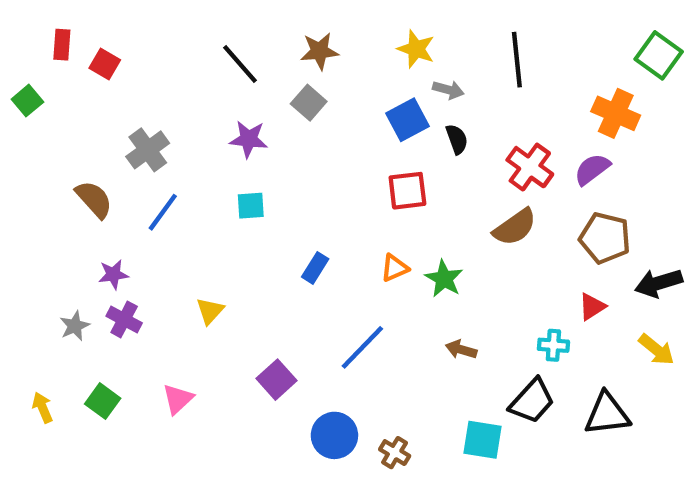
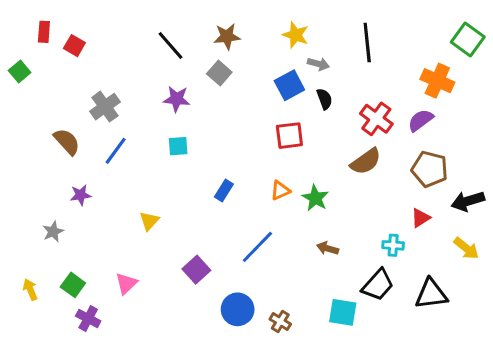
purple cross: (124, 319) -> (88, 318), moved

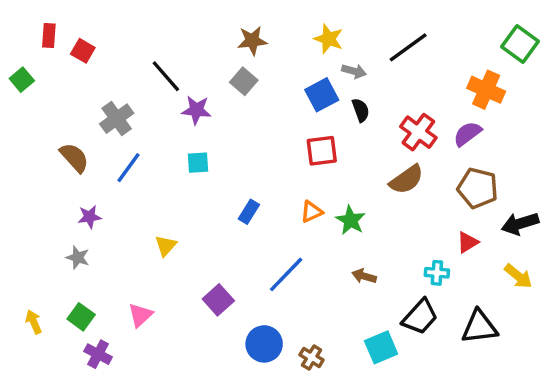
black line: (367, 43) -> (408, 47), turned 60
black line: (171, 46) -> (166, 76), moved
gray star: (53, 232) -> (78, 258), moved, turned -30
cyan square: (343, 312) -> (381, 347), turned -32

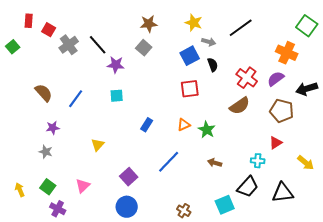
gray cross: (117, 119) -> (69, 45), moved
black arrow: (520, 224) -> (307, 89), moved
blue circle: (264, 344) -> (127, 207), moved

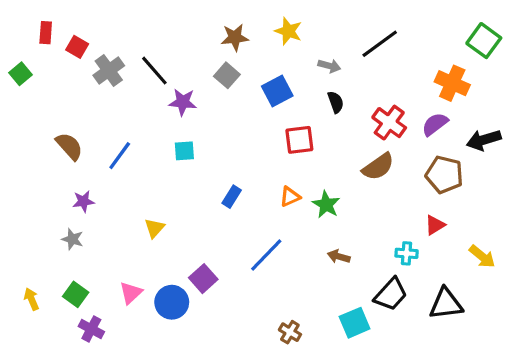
yellow star: (194, 23) -> (288, 31), moved
blue square: (190, 56) -> (277, 91), moved
blue circle: (127, 207) -> (172, 302), moved

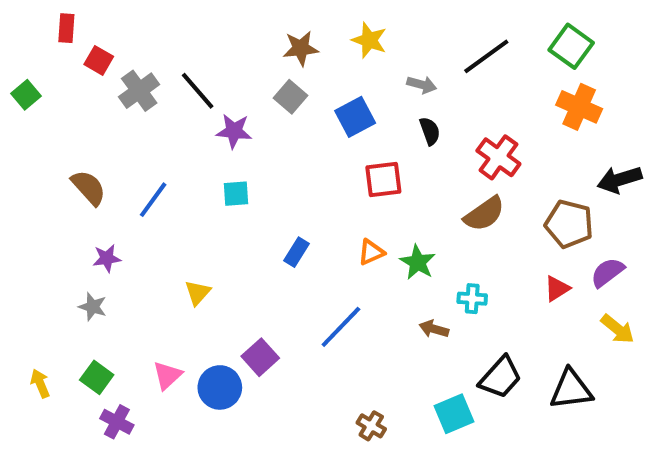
red rectangle: (46, 33) -> (66, 28), moved
green square: (484, 41) -> (571, 46), moved
purple semicircle: (435, 124) -> (607, 272), moved
cyan cross: (407, 253) -> (472, 299), moved

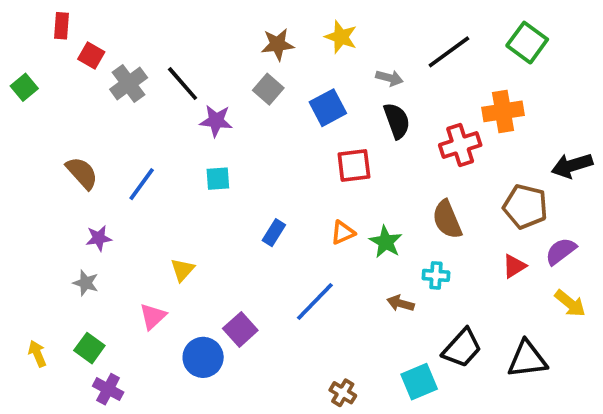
orange cross: (579, 107) -> (503, 111), moved, turned -33
black semicircle: (430, 131) -> (397, 121), size x1.4
red cross: (498, 157) -> (460, 145), turned 36
brown semicircle: (484, 214) -> (447, 220), moved, turned 102
pink triangle: (167, 375) -> (153, 316), moved

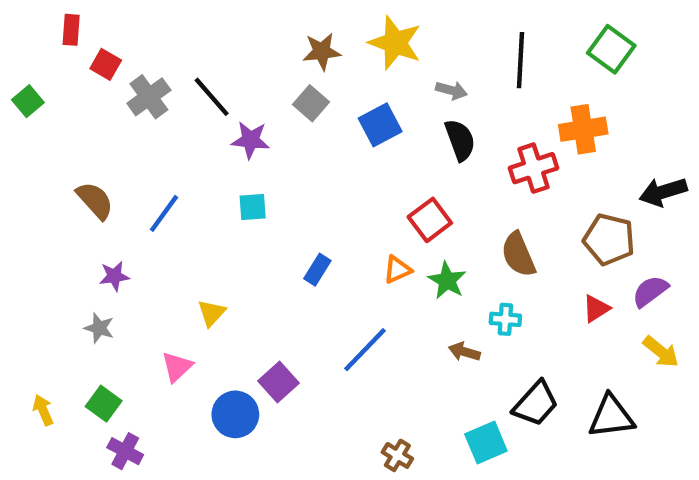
yellow star: (341, 37) -> (395, 43), size x1.4
black line: (449, 52) -> (521, 60), turned -51
red square: (354, 165) -> (430, 220), moved, turned -30

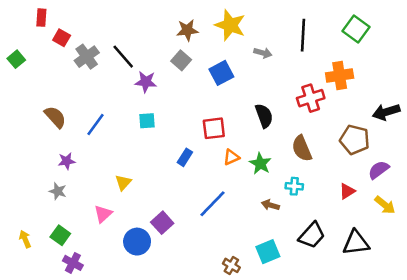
black semicircle: (460, 140) -> (264, 116), moved
red square: (430, 220) -> (214, 128), moved, turned 30
red triangle: (596, 309) -> (347, 191), moved
cyan square: (486, 442) -> (268, 252), moved

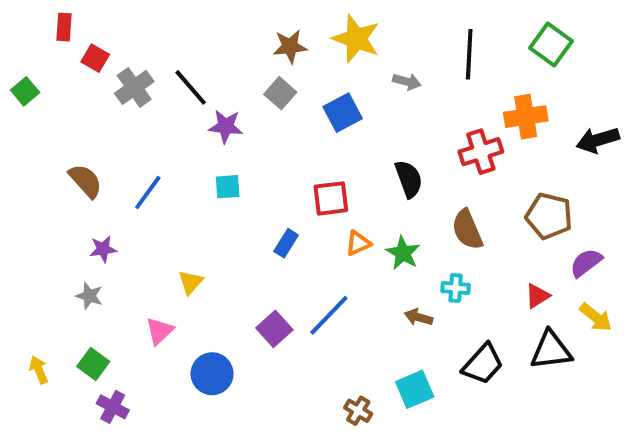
black arrow: (386, 112) -> (598, 140), moved
purple square: (162, 223) -> (274, 329), moved
black triangle: (356, 243) -> (551, 350), moved

